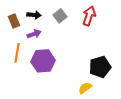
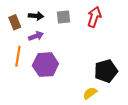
gray square: (60, 16) -> (63, 17), turned 32

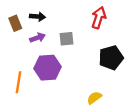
gray square: (63, 17) -> (66, 39), moved
orange line: (18, 56) -> (19, 82), moved
black pentagon: (106, 71) -> (111, 58), moved

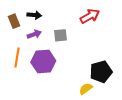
red arrow: (99, 18) -> (90, 16), turned 42
black pentagon: (111, 58) -> (101, 72), moved
orange line: (19, 82) -> (17, 58), moved

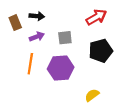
orange line: (17, 58) -> (30, 64), moved
purple hexagon: (43, 62) -> (61, 68), moved
black pentagon: (101, 72) -> (101, 51), moved

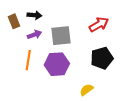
red arrow: (96, 17) -> (99, 24), moved
gray square: (65, 38) -> (61, 36), size x1.5
black pentagon: (101, 51) -> (102, 58), moved

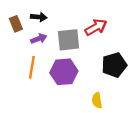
red arrow: (99, 24) -> (96, 27), moved
yellow semicircle: (87, 90) -> (97, 100), turned -64

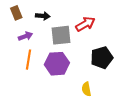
black arrow: (39, 17) -> (43, 16), moved
brown rectangle: (16, 24) -> (16, 13), moved
purple arrow: (39, 39) -> (25, 36), moved

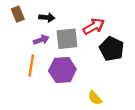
purple arrow: (25, 36) -> (41, 40), moved
black pentagon: (102, 58) -> (112, 49), moved, turned -30
yellow semicircle: (86, 89) -> (95, 98), turned -32

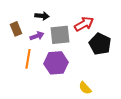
brown rectangle: (18, 14) -> (16, 29), moved

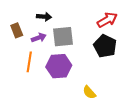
red arrow: (84, 24) -> (107, 20), moved

